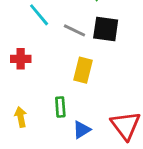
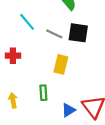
blue triangle: (82, 130) -> (68, 110), moved

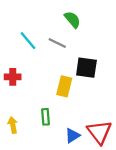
black square: (78, 33) -> (86, 68), moved
gray line: (54, 34) -> (57, 43), moved

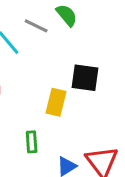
gray line: (57, 43) -> (36, 26), moved

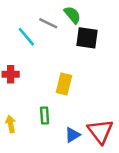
black square: (85, 78) -> (87, 38), moved

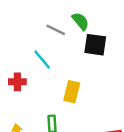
cyan line: (26, 37) -> (42, 60), moved

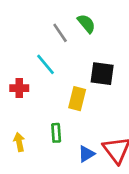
gray line: (56, 30) -> (60, 33), turned 30
black square: (95, 45) -> (102, 74), moved

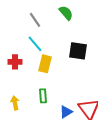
gray line: (60, 33) -> (35, 20), moved
yellow rectangle: (77, 99) -> (45, 64), moved

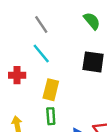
green semicircle: (66, 13) -> (92, 21), moved
yellow rectangle: (45, 64) -> (51, 90), moved

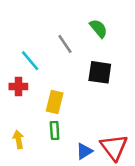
gray line: (41, 25) -> (65, 44), moved
cyan line: (41, 53) -> (30, 61), moved

